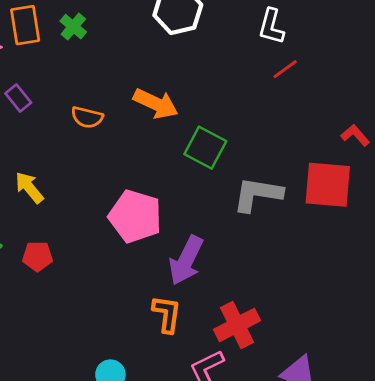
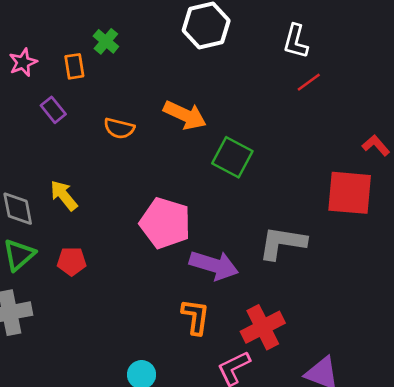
orange rectangle: (25, 25) -> (74, 66), moved, size x0.7
gray L-shape: (258, 194) -> (282, 243), moved
purple arrow: (186, 260) -> (214, 265), turned -99

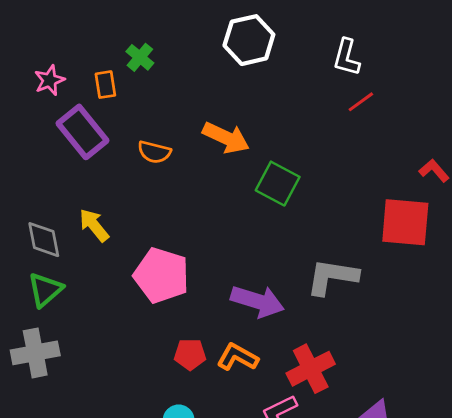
purple rectangle: (53, 110) -> (83, 132), size x1.8
pink pentagon: (165, 223) -> (161, 275), moved
red pentagon: (72, 261) -> (190, 354), moved
orange L-shape: (196, 317) -> (237, 357), turned -69

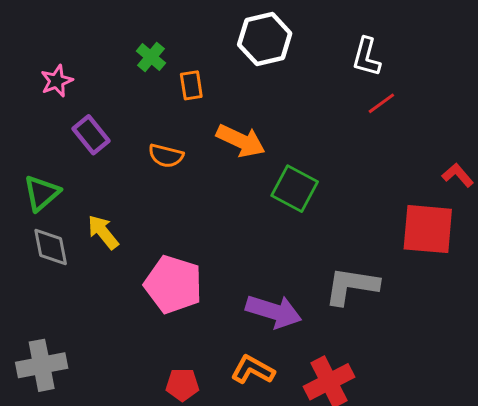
orange rectangle: (105, 85) -> (191, 85), moved
purple rectangle: (83, 132) -> (91, 135), size x0.7
green triangle: (45, 290) -> (42, 193), moved
red pentagon: (190, 354) -> (182, 385), moved

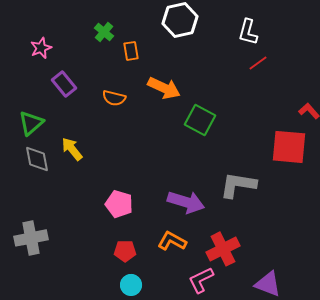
pink pentagon: (173, 284) -> (119, 204), moved, size x0.7

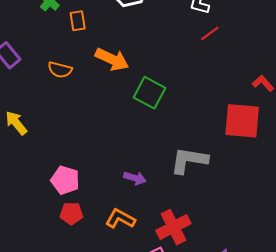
purple arrow: (186, 202) -> (135, 178), size x0.6
red pentagon: (125, 251) -> (71, 213), moved

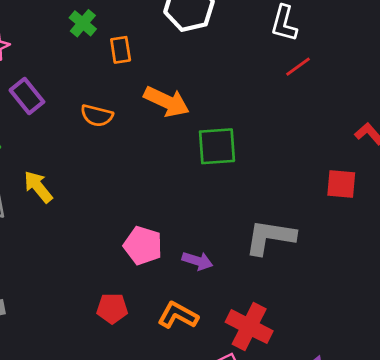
green square: (149, 93) -> (217, 146), turned -32
red square: (242, 121) -> (341, 184), size x0.6
pink pentagon: (65, 180) -> (143, 245), moved
red cross: (173, 227) -> (249, 327), turned -36

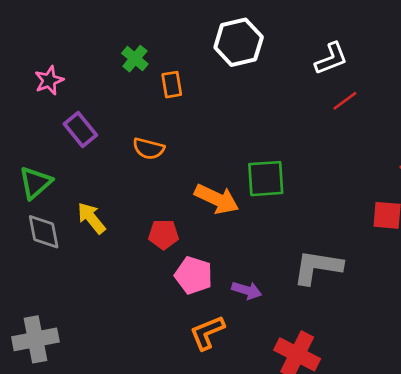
white L-shape: (284, 23) -> (331, 59), turned -126
orange arrow: (167, 102) -> (217, 199), moved
red pentagon: (112, 308) -> (164, 234), moved
orange L-shape: (178, 315) -> (207, 333), moved, turned -51

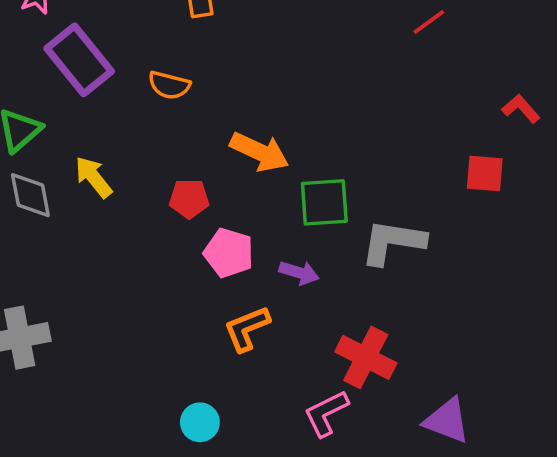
purple rectangle: (80, 129) -> (79, 60), size x1.5
green square: (266, 179) -> (324, 202), moved

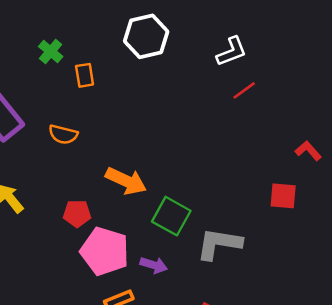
green square: (324, 202) -> (171, 216), turned 33
pink pentagon: (229, 253) -> (105, 251), size x1.4

